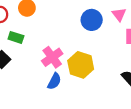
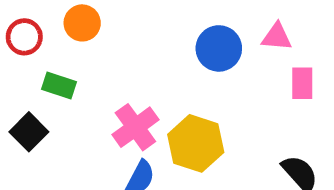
pink triangle: (119, 14) -> (277, 37), turned -48

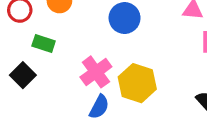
blue circle: (219, 48) -> (125, 18), moved

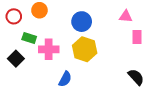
pink cross: (96, 72) -> (49, 49), moved, turned 36
yellow hexagon: (137, 83) -> (85, 49), moved

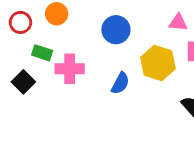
yellow hexagon: (85, 49) -> (158, 63), moved
blue semicircle: (65, 79) -> (120, 83), moved

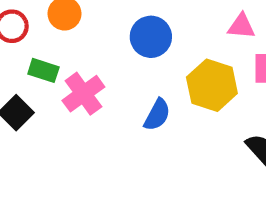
pink cross: (70, 69) -> (83, 94), turned -36

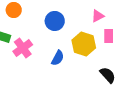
pink triangle: (241, 26) -> (98, 16), turned -32

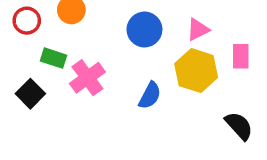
pink triangle: (98, 16) -> (198, 30), moved

